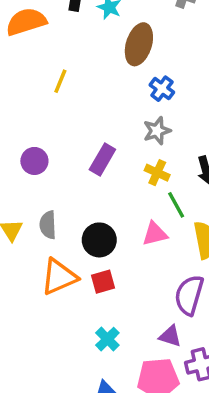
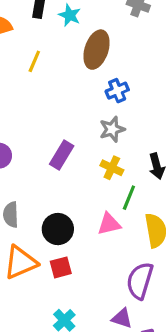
yellow line: (60, 81) -> (34, 61), moved
blue cross: (162, 89) -> (117, 91), turned 30
green line: (176, 205) -> (129, 198), turned 50

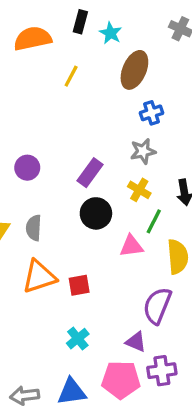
black circle: (58, 229) -> (96, 213), moved

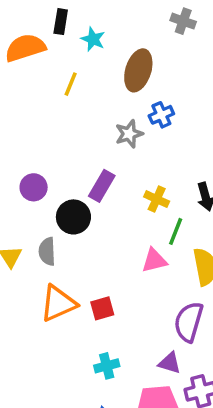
black rectangle: (80, 22) -> (61, 22), moved
cyan star: (111, 33) -> (93, 39), moved
gray star: (143, 151) -> (129, 134), moved
black circle: (96, 213) -> (73, 217), moved
cyan cross: (78, 339) -> (107, 366), turned 30

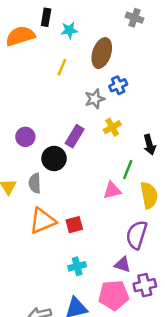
cyan star: (93, 39) -> (69, 30), turned -30
yellow line: (71, 84) -> (62, 67), moved
yellow cross: (157, 199) -> (112, 127), moved, turned 36

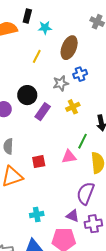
black circle: (54, 158) -> (27, 95), moved
red square: (74, 225) -> (39, 162), moved
purple cross: (145, 285) -> (93, 224), moved

